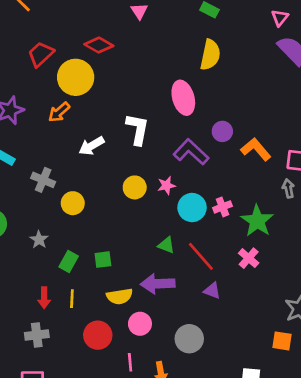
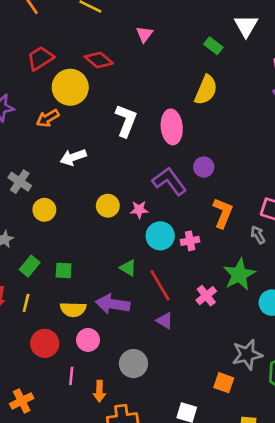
white L-shape: (138, 129) -> (126, 121), moved
orange L-shape: (256, 149) -> (223, 213), moved, turned 52
gray arrow: (288, 188) -> (258, 235), turned -30
green star: (257, 221) -> (239, 274), moved

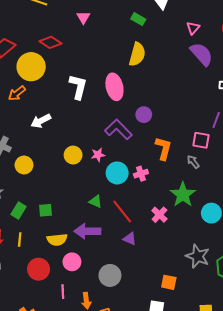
gray star: (247, 355) -> (198, 256), turned -30
orange square: (224, 383) -> (169, 282), moved

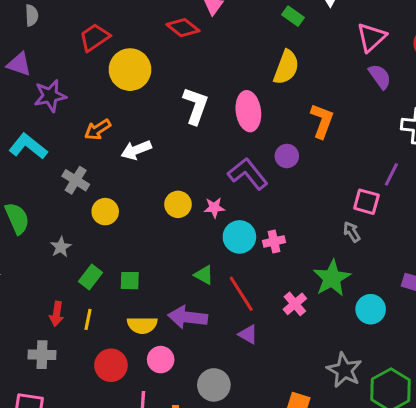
pink triangle: (193, 28) -> (371, 37), size x1.5
red diamond: (50, 42) -> (183, 28), moved
purple semicircle: (202, 54) -> (380, 76), size x0.7
orange arrow: (17, 93) -> (98, 130), moved
orange L-shape: (163, 148) -> (322, 121), moved

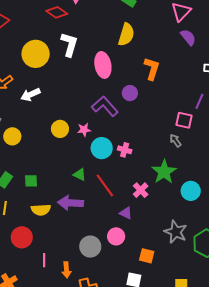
yellow circle: (130, 70) -> (36, 54), moved
white L-shape: (196, 106) -> (69, 44), moved
pink cross: (274, 241) -> (125, 150), turned 32
purple triangle: (248, 334) -> (126, 213), moved
pink circle: (161, 360) -> (116, 236), moved

